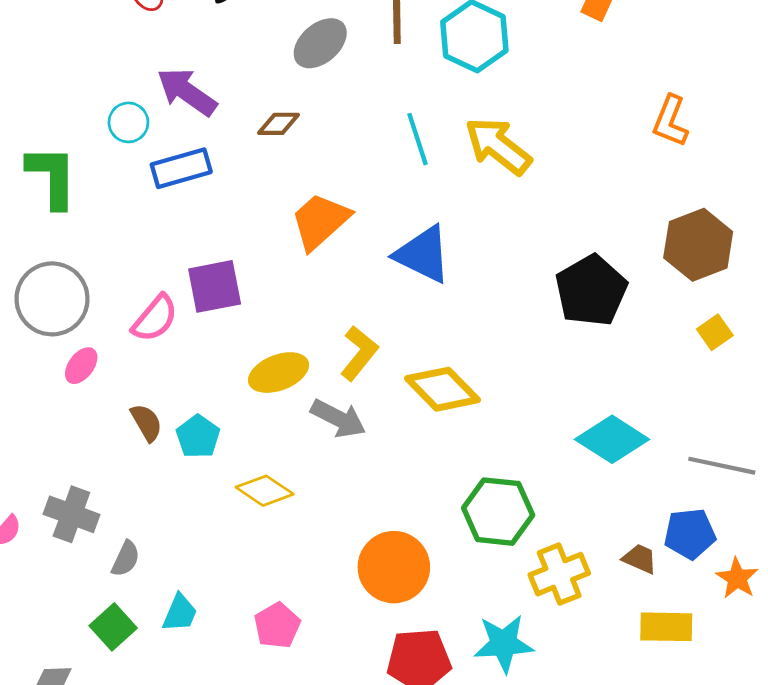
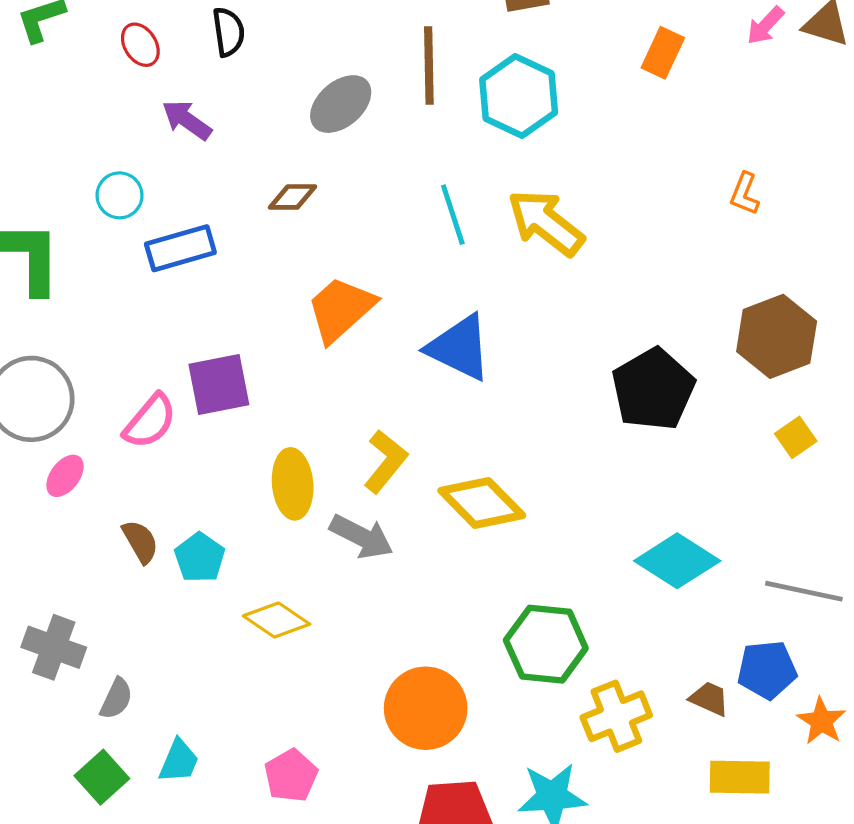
purple arrow: (187, 92) -> (187, 120), moved, size x0.7
orange L-shape: (670, 121) -> (745, 194), size x0.7
yellow ellipse: (279, 373) -> (293, 484), turned -74

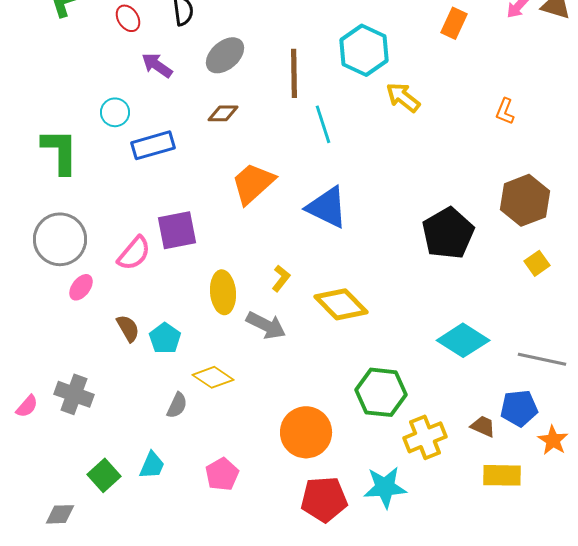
brown line: (429, 66) -> (294, 73), moved
gray ellipse: (341, 104) -> (225, 55), moved
yellow arrow: (546, 223) -> (403, 97), moved, size x0.7
yellow L-shape: (386, 461) -> (281, 278), size x0.7
gray semicircle: (116, 699) -> (177, 405), moved

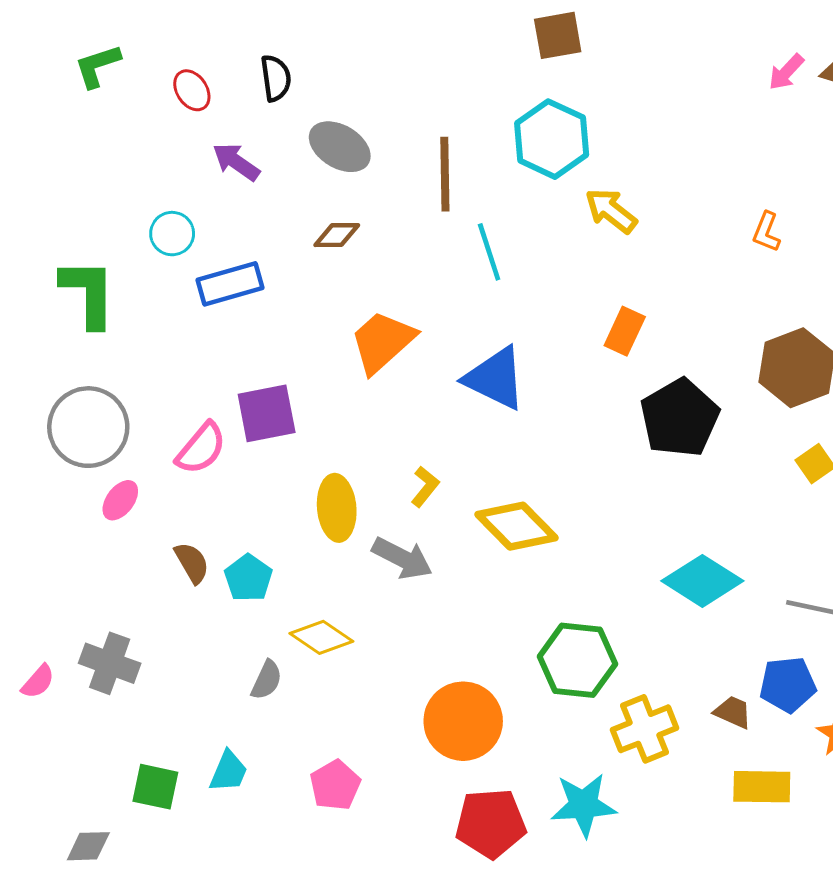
orange rectangle: (454, 23) -> (625, 331), moved
gray ellipse: (225, 55) -> (340, 147), turned 72
green square: (104, 475) -> (155, 787), turned -36

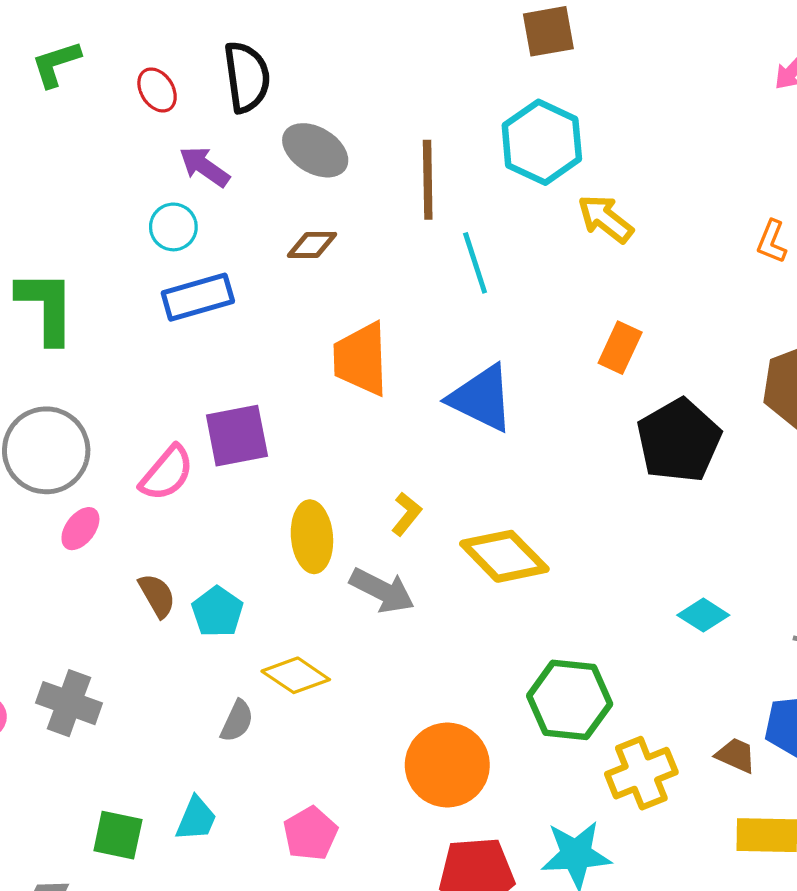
black semicircle: (276, 78) -> (247, 77), size x1.4
cyan circle: (172, 234) -> (173, 227), moved
orange trapezoid: (382, 342) -> (361, 359), turned -50
cyan diamond: (702, 581) -> (703, 615), size x0.6

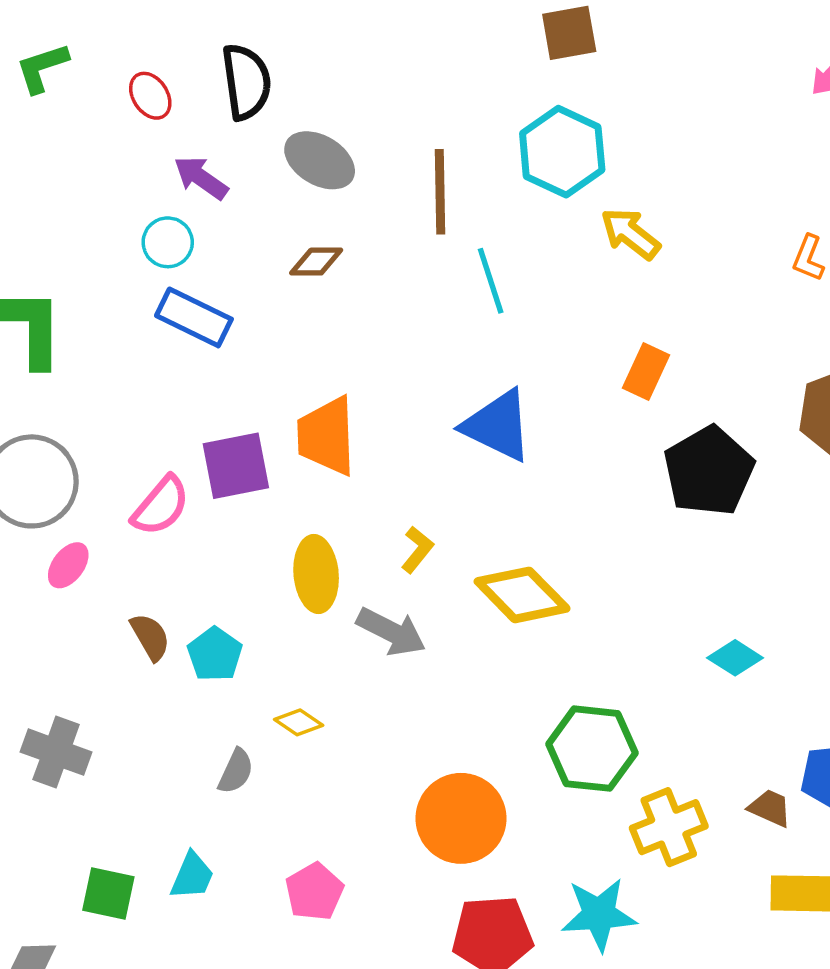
blue rectangle: (198, 297) -> (194, 317), turned 42
orange trapezoid: (361, 359) -> (327, 436), moved
yellow diamond: (296, 675) -> (299, 722), size x0.7

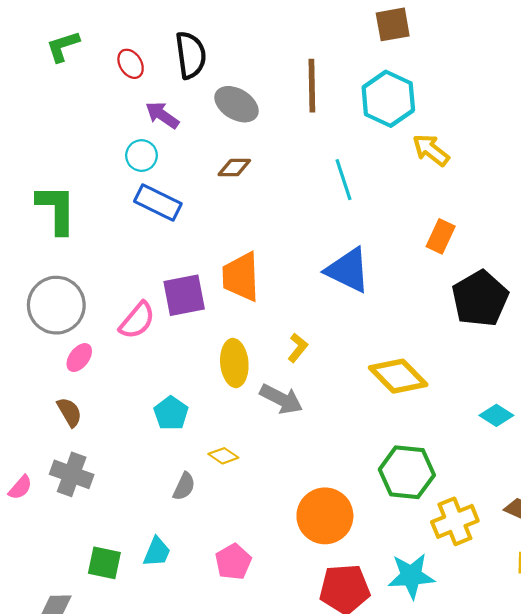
brown line: (440, 192) -> (312, 86), moved
yellow diamond: (522, 595) -> (398, 376), moved
brown semicircle: (150, 637) -> (69, 412), moved

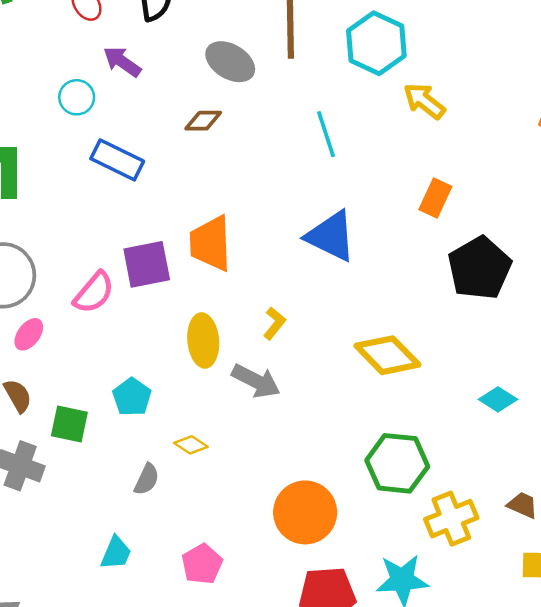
gray ellipse: (236, 104) -> (230, 62), moved
cyan circle: (141, 156) -> (77, 97), moved
green square: (104, 563) -> (69, 424), moved

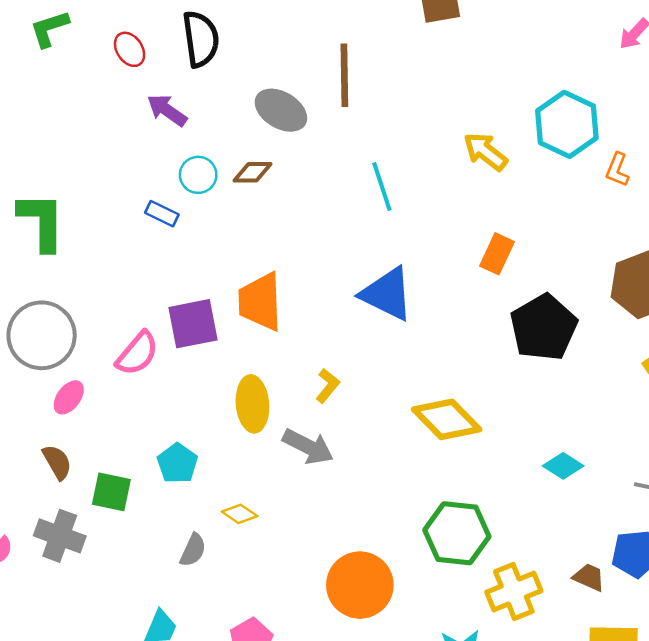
cyan hexagon: (376, 43) -> (567, 124), moved
cyan circle: (77, 97) -> (198, 175), moved
blue rectangle: (117, 160) -> (162, 214), size x0.6

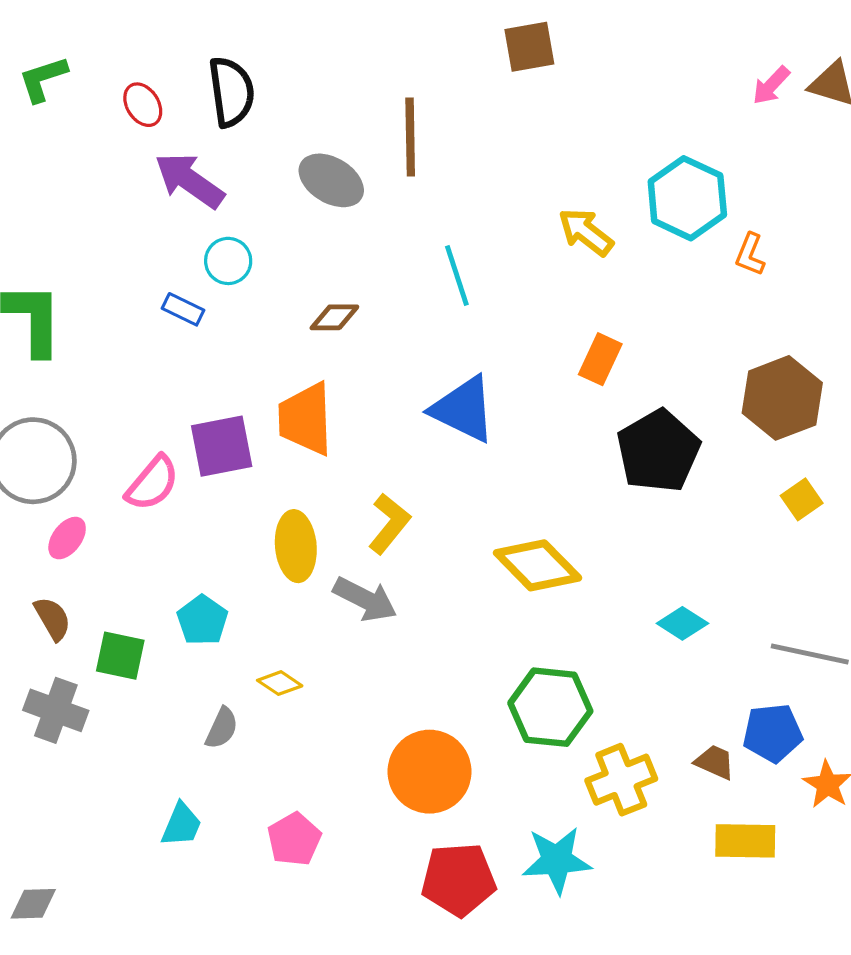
purple arrow: (167, 110) -> (189, 180), size x1.4
brown diamond: (252, 172) -> (334, 317), moved
yellow L-shape: (328, 386) -> (389, 524), size x1.4

